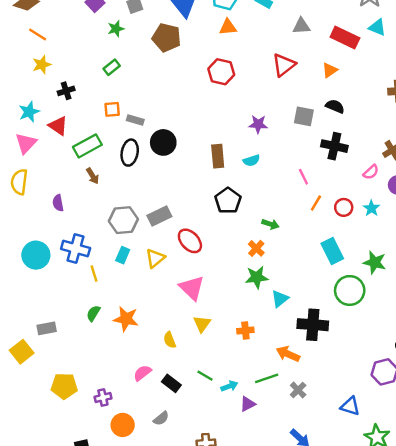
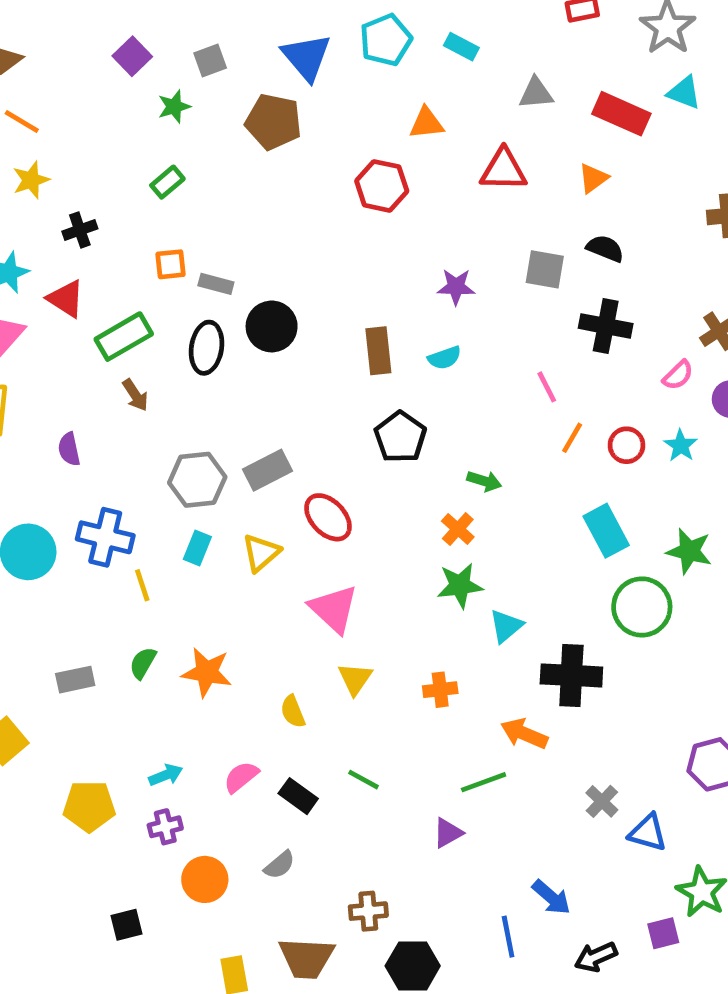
orange triangle: (228, 27) -> (426, 123), moved
red triangle: (284, 65) -> (503, 170), turned 40
gray rectangle: (47, 328) -> (75, 680), moved
cyan arrow: (229, 386) -> (166, 775), moved
gray cross: (298, 390) -> (602, 801), moved

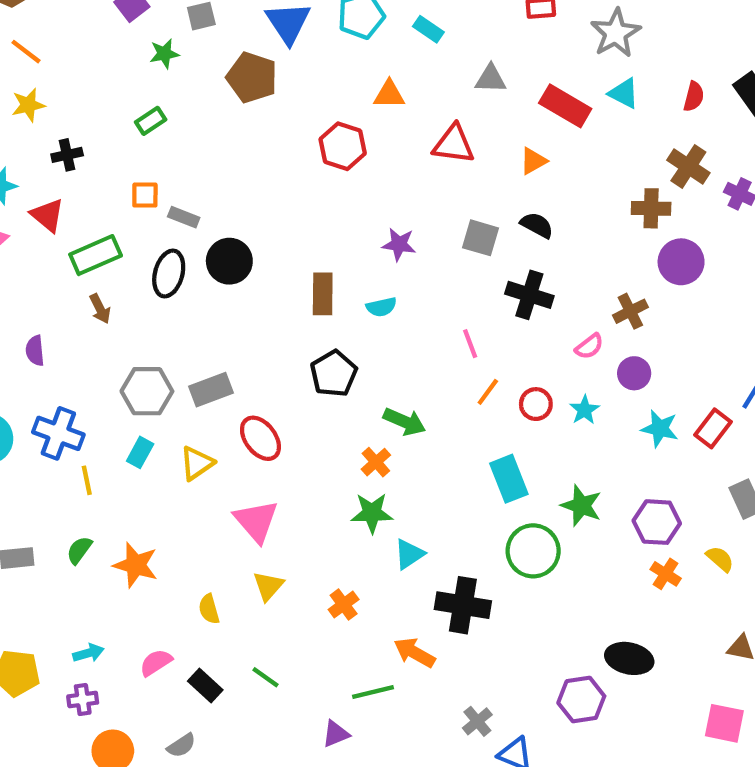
green arrow: (484, 481) -> (405, 422), size x1.4
orange cross: (440, 690) -> (344, 604), turned -36

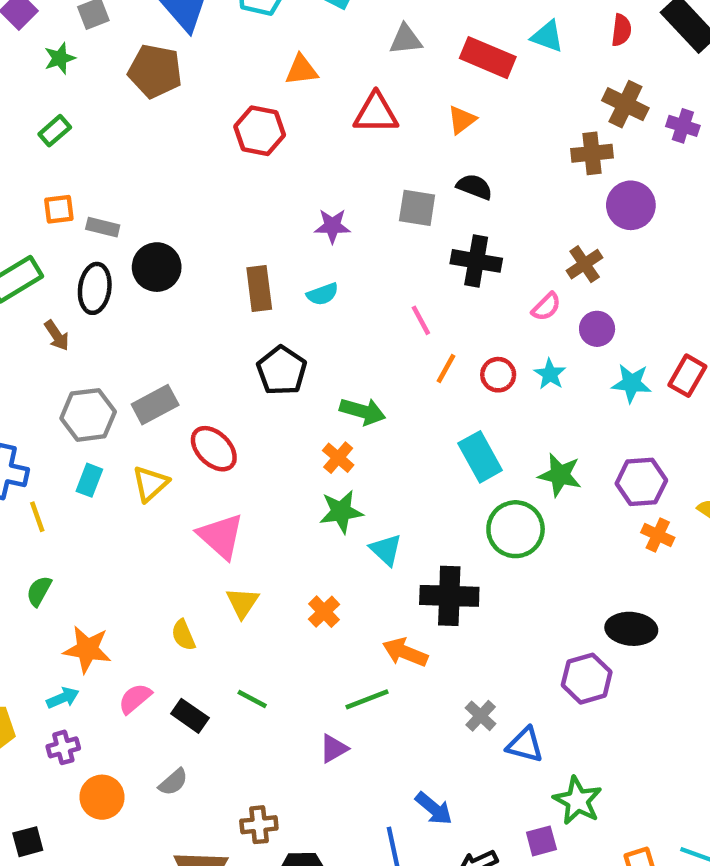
brown arrow: (100, 309) -> (57, 336), moved
cyan triangle: (409, 554) -> (386, 550), turned -36
orange star: (136, 565) -> (87, 649), moved

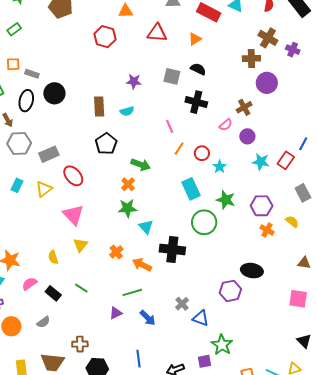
cyan star: (550, 374) -> (220, 167), moved
gray hexagon: (88, 415) -> (19, 143), moved
orange arrow: (405, 652) -> (142, 265), moved
blue arrow: (434, 808) -> (148, 318), moved

